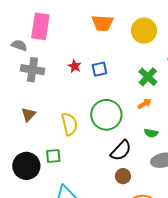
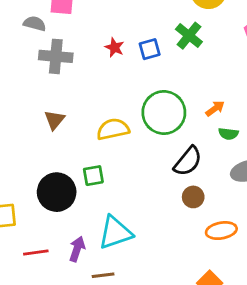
green cross: (148, 77) -> (189, 36), moved
orange arrow: (145, 104) -> (215, 109), moved
yellow semicircle: (69, 124) -> (113, 129), turned -85

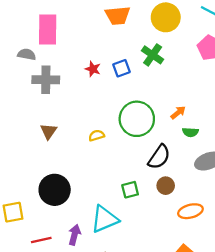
yellow semicircle: (113, 129) -> (97, 135), size x0.6
green square: (93, 176) -> (130, 190), moved

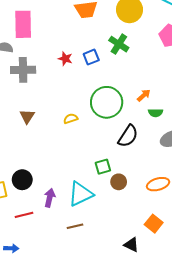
brown circle: (166, 186) -> (119, 182), moved
black circle: (55, 190) -> (22, 180), moved, size x0.7
purple arrow: (75, 235) -> (50, 198), moved

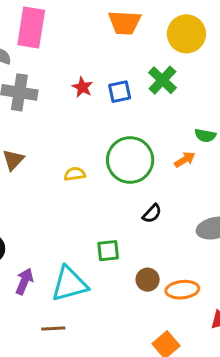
green semicircle: (156, 113) -> (205, 135), moved
black semicircle: (128, 136) -> (152, 214), size x0.6
brown circle: (119, 182) -> (148, 280), moved

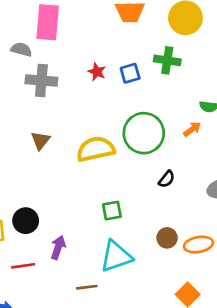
green cross: (162, 80) -> (167, 60), turned -30
yellow semicircle: (75, 174) -> (96, 149), size x2.0
green square: (108, 251) -> (112, 211), moved
cyan triangle: (69, 284) -> (116, 256), moved

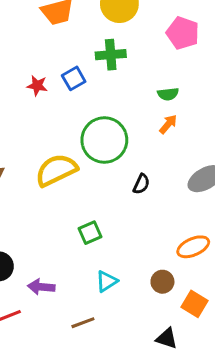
orange arrow: (192, 129) -> (168, 124), moved
brown circle: (167, 238) -> (162, 282), moved
purple arrow: (58, 247) -> (41, 287), turned -90
cyan triangle: (116, 256) -> (107, 281), size x0.6

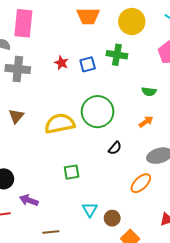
orange arrow: (168, 124) -> (146, 122), moved
orange ellipse: (193, 247) -> (141, 183), moved, turned -35
cyan triangle: (107, 281) -> (90, 210), moved, turned -42

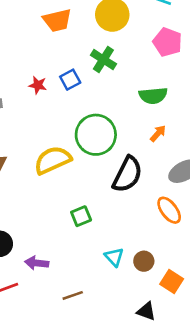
green cross: (117, 55) -> (103, 59), turned 36
green semicircle: (149, 92) -> (153, 96), size x1.5
black semicircle: (115, 148) -> (127, 174), size x2.0
orange ellipse: (141, 183) -> (169, 210), turned -70

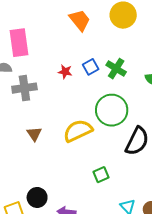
orange trapezoid: (57, 20) -> (80, 20), turned -115
green cross: (103, 59) -> (116, 69), moved

